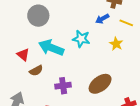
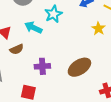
cyan star: (81, 39) -> (53, 14), moved, turned 30
cyan arrow: (51, 48) -> (33, 28), size x0.7

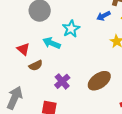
purple cross: (42, 66) -> (62, 81), turned -35

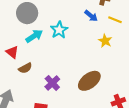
blue arrow: (104, 16) -> (91, 16), turned -112
cyan arrow: (52, 43) -> (34, 36), moved, turned 126

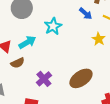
cyan arrow: (34, 36) -> (27, 42), moved

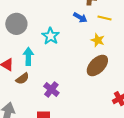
cyan arrow: (27, 42) -> (28, 56), turned -48
brown ellipse: (81, 78) -> (97, 65), moved

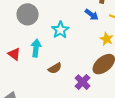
brown semicircle: (22, 79) -> (55, 68), moved
purple cross: (51, 89) -> (83, 82), moved

